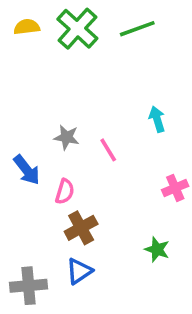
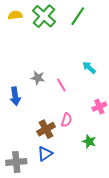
green line: (137, 29) -> (78, 16), turned -36
cyan arrow: (157, 119) -> (89, 68), turned -32
blue arrow: (27, 170) -> (15, 96), turned 30
pink semicircle: (65, 192) -> (67, 120), moved

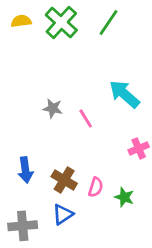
cyan arrow: (89, 68) -> (124, 94), size x1.6
blue arrow: (15, 96) -> (25, 170), moved
pink semicircle: (67, 120) -> (96, 187), moved
brown cross: (46, 129) -> (64, 180), turned -30

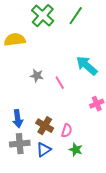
yellow semicircle: (21, 21) -> (15, 40), moved, size x1.5
green star: (124, 197) -> (76, 150), moved
gray cross: (23, 226) -> (20, 144), moved

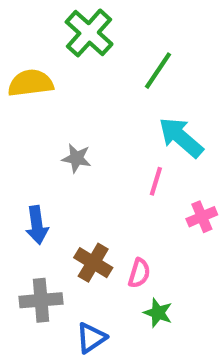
green line: (76, 16) -> (158, 71), moved
pink line: (60, 83) -> (156, 181), moved, turned 48
blue arrow: (18, 119) -> (37, 225), moved
blue triangle: (44, 150) -> (91, 338), moved

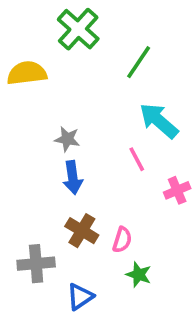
pink line: (156, 181) -> (137, 159), turned -45
blue arrow: (37, 225) -> (73, 178), moved

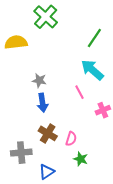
green line: (139, 62) -> (94, 38), moved

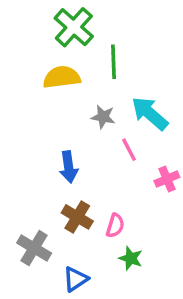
green line: (94, 38) -> (113, 62), moved, turned -36
yellow semicircle: (16, 42) -> (62, 77), moved
gray star: (39, 80) -> (103, 117), moved
gray cross: (21, 153) -> (34, 248), turned 36

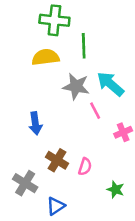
green cross: (74, 27) -> (54, 20), turned -36
gray star: (103, 117) -> (76, 86), size x1.5
blue arrow: (69, 167) -> (35, 123), moved
green star: (131, 258) -> (115, 189), moved

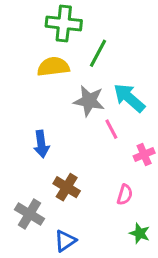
green line: (84, 46) -> (98, 53), turned 30
pink semicircle: (85, 167) -> (125, 195), moved
green star: (115, 189) -> (140, 233), moved

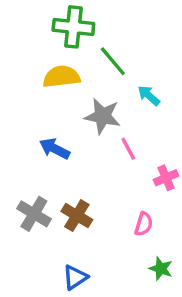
green line: (98, 53) -> (113, 61), turned -68
cyan arrow: (129, 98) -> (149, 96), moved, size x0.6
blue arrow: (41, 144) -> (55, 149), moved, turned 125
gray cross: (29, 214) -> (34, 214), moved

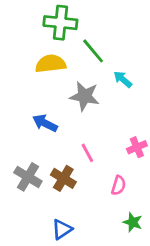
pink line: (128, 149) -> (87, 153), moved

